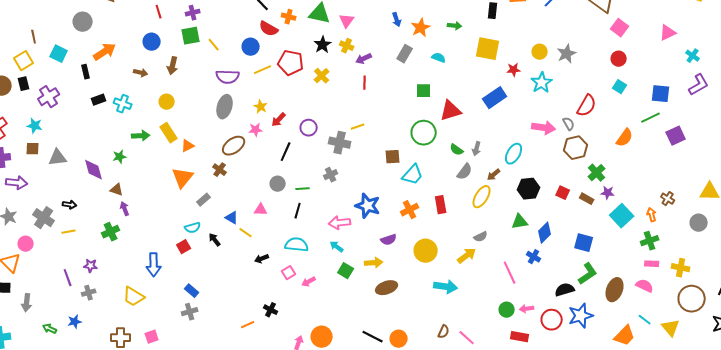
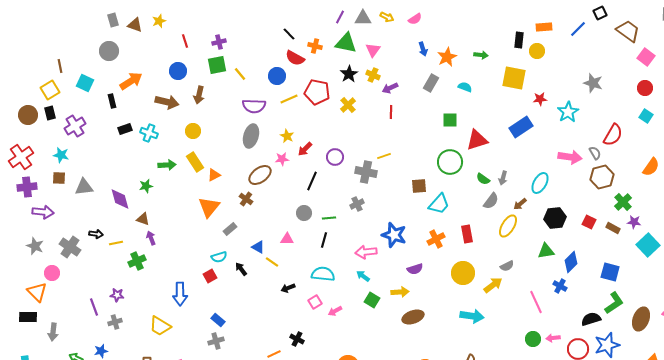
yellow circle: (540, 52) -> (537, 51), moved
gray star: (567, 54) -> (593, 83), turned -30
brown arrow: (141, 73) -> (167, 102), size x1.6
yellow line: (69, 232) -> (116, 243), moved
yellow circle: (426, 251) -> (463, 273), moved

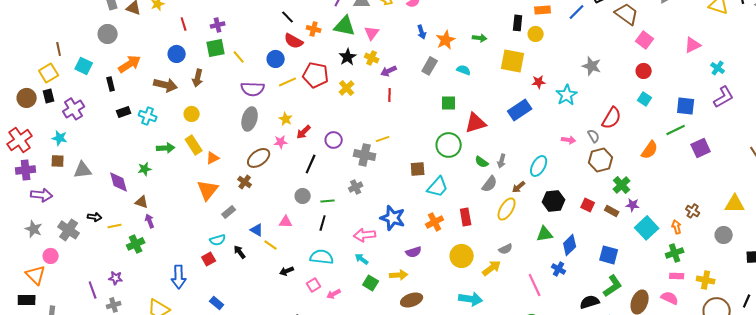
pink arrow: (570, 157) -> (569, 140), size x0.6

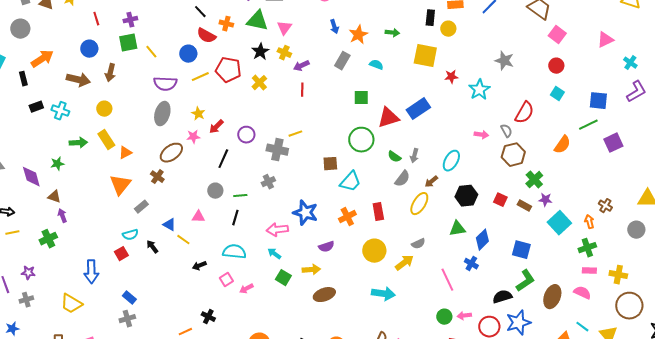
blue rectangle: (520, 110) -> (418, 109), moved
yellow line: (115, 226) -> (12, 233), moved

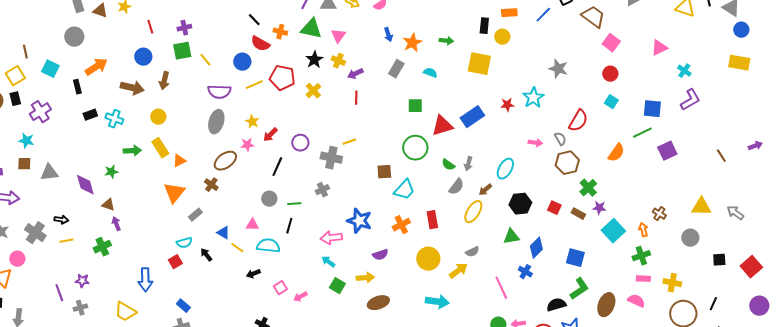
red star: (451, 77) -> (507, 105), moved
cyan semicircle: (234, 252) -> (268, 246), moved

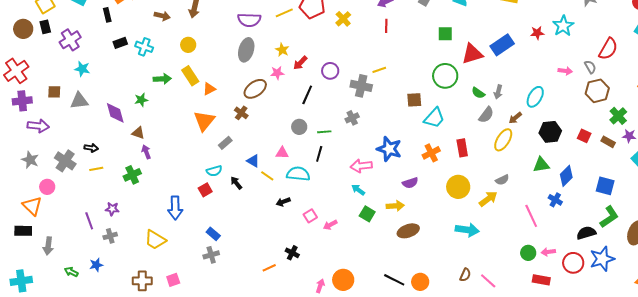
brown arrow: (132, 88) -> (162, 16), size x0.7
cyan star: (26, 141) -> (82, 69), moved

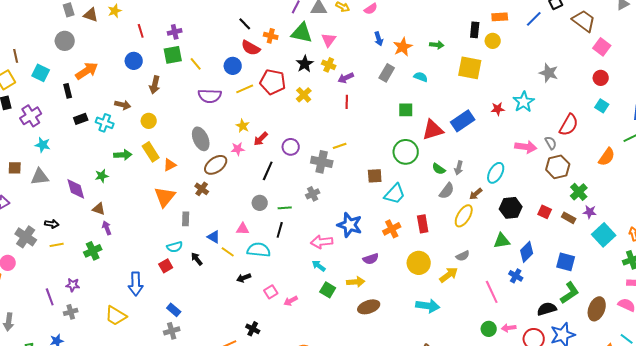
brown arrow: (162, 16) -> (123, 105), moved
gray ellipse: (246, 50) -> (201, 139), moved, turned -40
pink arrow: (565, 71) -> (526, 147), size x1.5
gray rectangle: (225, 143) -> (186, 219), turned -48

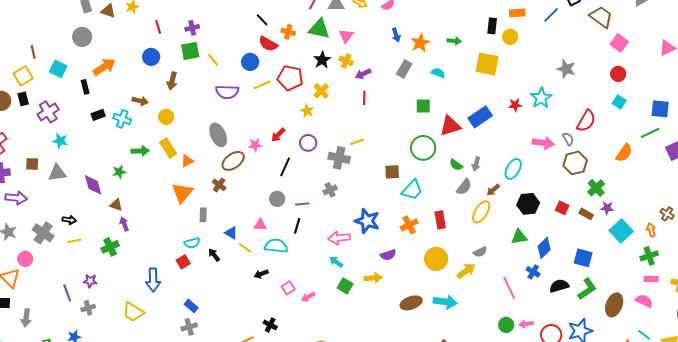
yellow star: (243, 126) -> (307, 111), moved
brown ellipse: (369, 307) -> (411, 303), moved
black semicircle: (547, 309) -> (559, 286), moved

